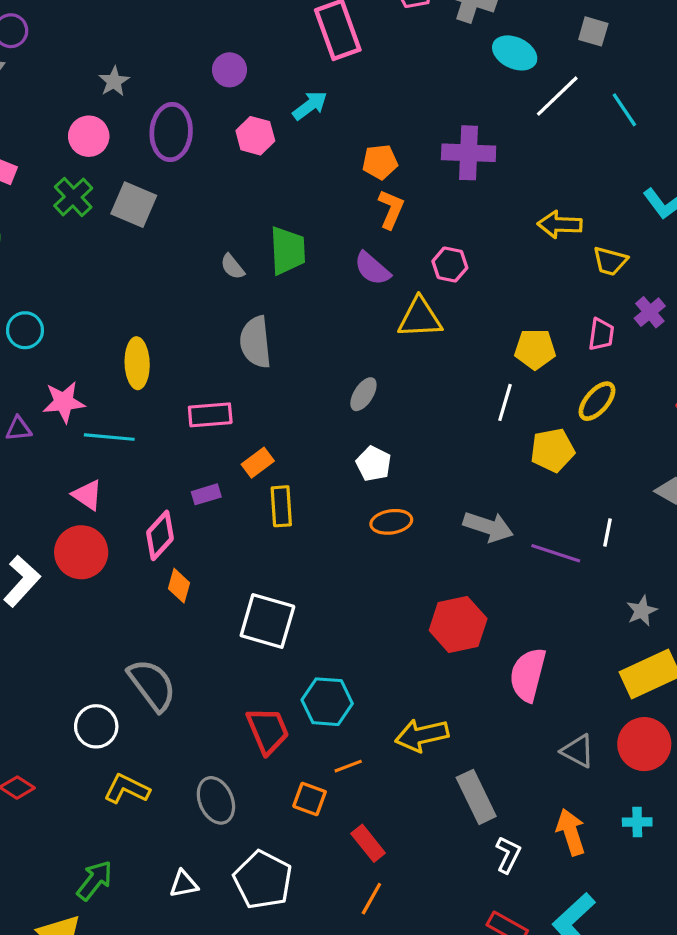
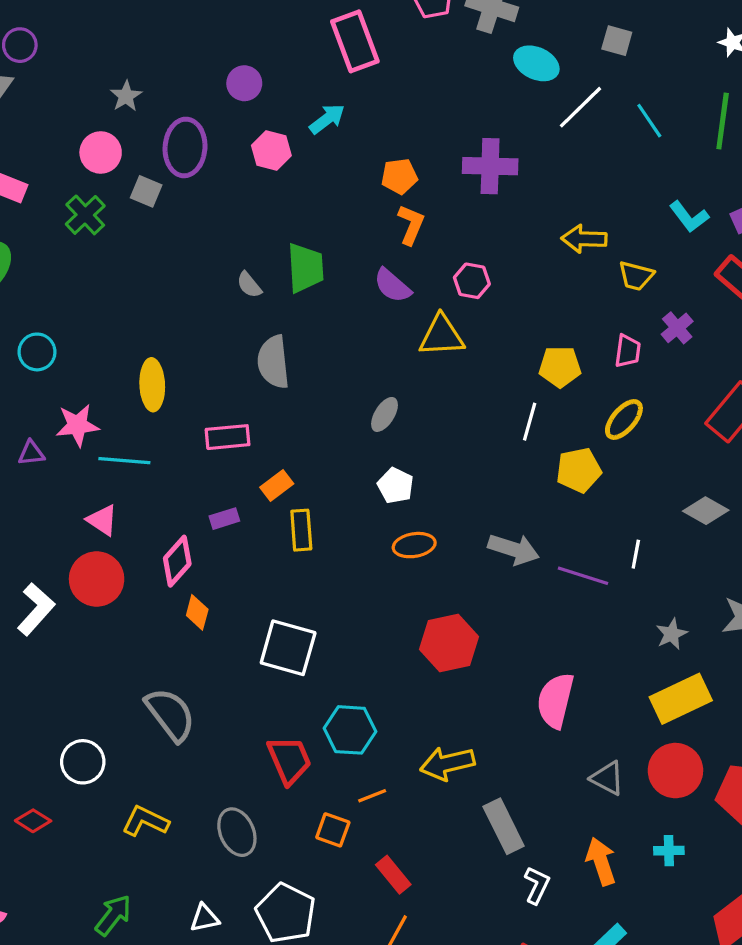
gray square: (134, 205) -> (146, 191), moved, size x0.7
red hexagon: (458, 625) -> (449, 643), moved
white circle: (96, 726) -> (83, 762), moved

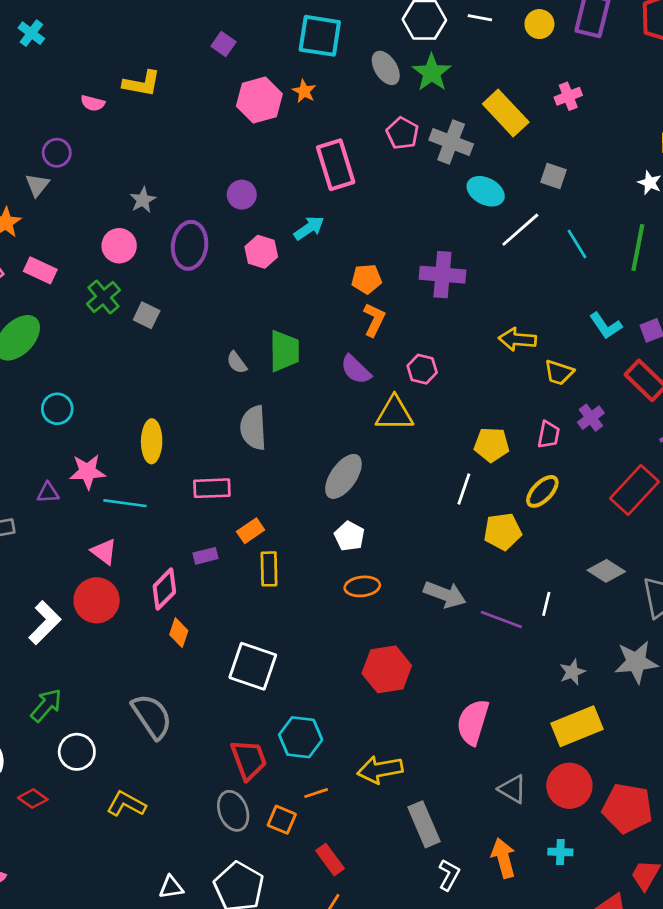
gray square: (146, 191) -> (147, 315), moved
gray ellipse: (385, 414) -> (343, 476), size x1.6
gray ellipse: (237, 832) -> (233, 811), moved
green arrow: (113, 915) -> (46, 705), moved

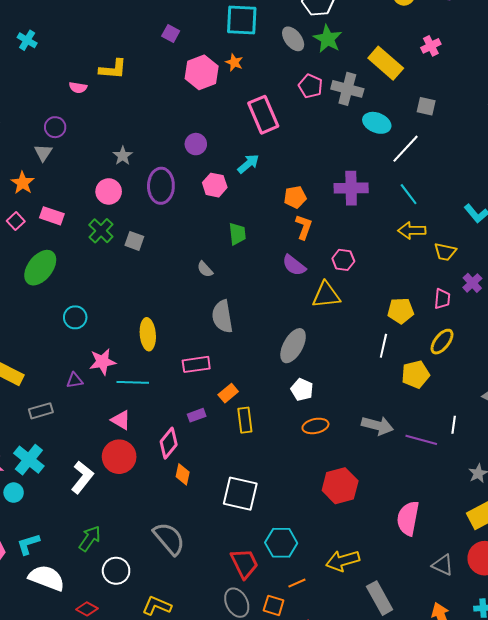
cyan line: (577, 244) -> (409, 194), moved
green trapezoid: (284, 351) -> (237, 234), moved, size x0.7

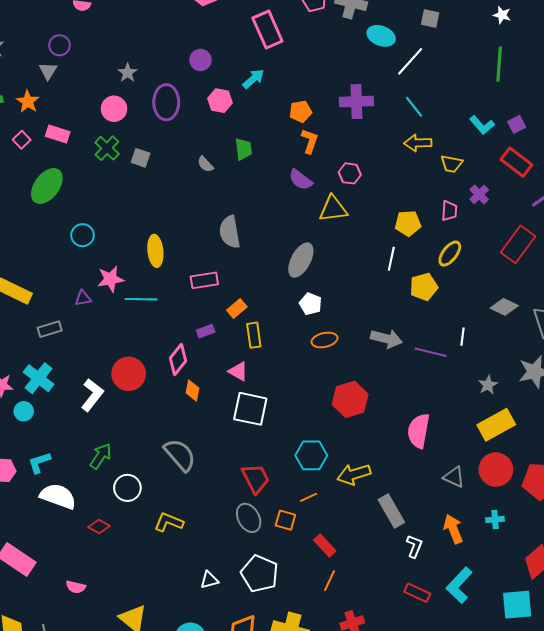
gray semicircle: (205, 269) -> (205, 164), moved
pink triangle: (121, 420) -> (238, 371), moved
cyan hexagon: (281, 543) -> (311, 455), moved

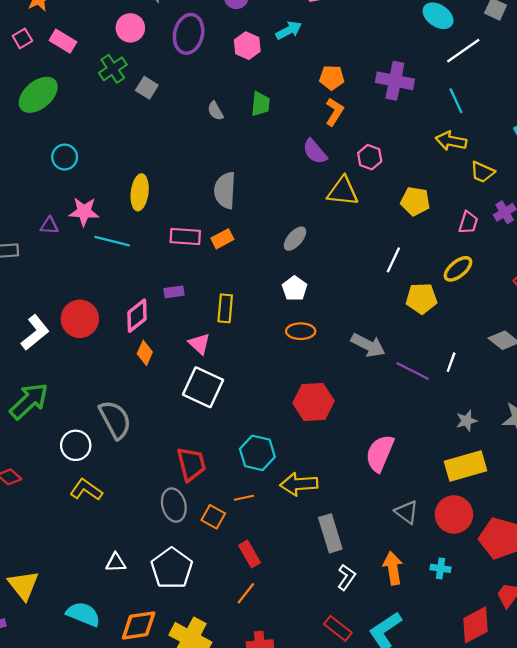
yellow pentagon: (408, 223) -> (415, 201), moved
gray ellipse: (301, 260) -> (295, 239), size x0.7
orange rectangle: (237, 308) -> (222, 239), moved
green arrow: (101, 456) -> (29, 401), size x1.4
white circle: (127, 488) -> (76, 445), moved

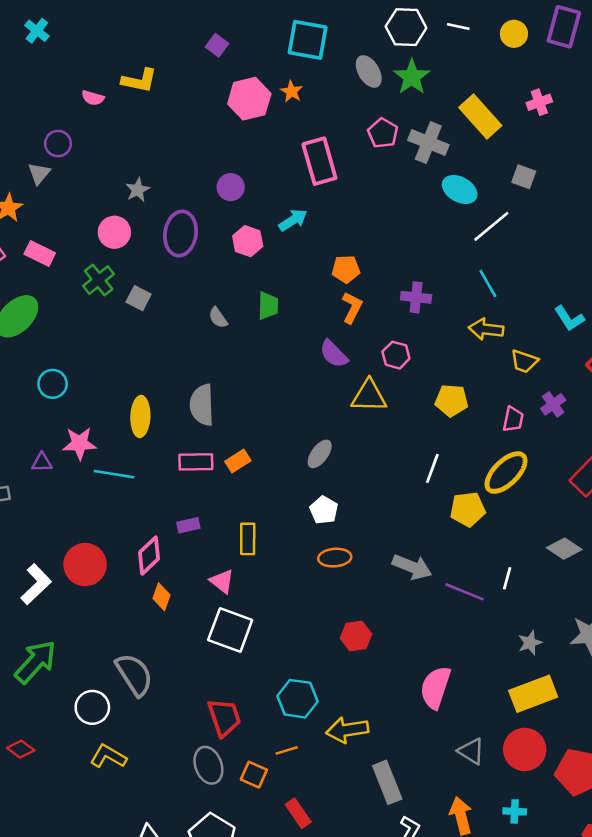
purple cross: (395, 81) -> (416, 297), moved, size x0.7
gray semicircle: (225, 190) -> (202, 405), moved
yellow ellipse: (458, 269) -> (506, 473), size x1.4
red hexagon: (314, 402) -> (356, 636), size x0.7

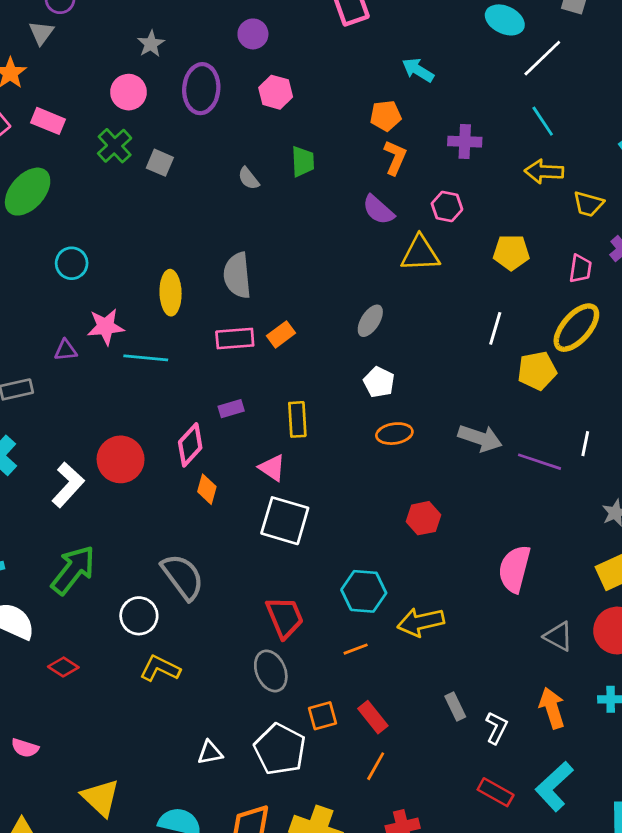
cyan arrow: (293, 220) -> (418, 70), moved, turned -112
orange square: (254, 775) -> (322, 716), moved, turned -36
gray rectangle: (387, 782) -> (455, 706), moved, size x0.6

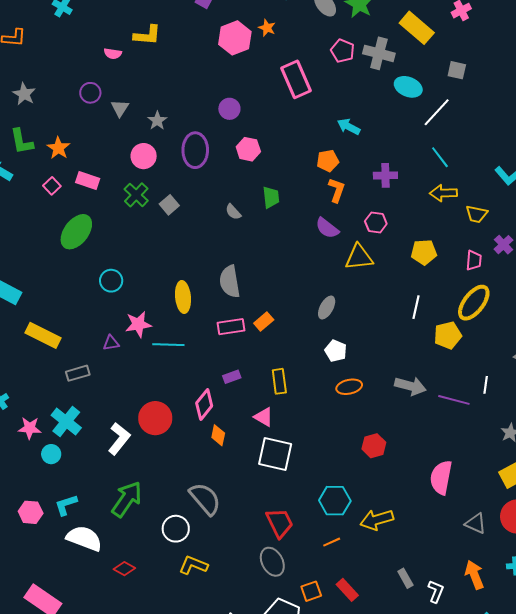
gray triangle: (41, 33) -> (120, 108), moved
gray square: (160, 163) -> (169, 205), turned 30

